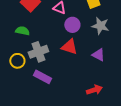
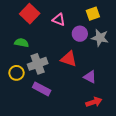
purple circle: (72, 25) -> (80, 34), moved
purple triangle: (98, 55) -> (90, 77), moved

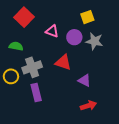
pink triangle: (59, 20) -> (52, 31), moved
purple rectangle: (42, 89) -> (36, 92), turned 48

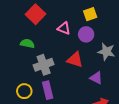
yellow square: (87, 17) -> (90, 14), moved
gray star: (94, 41) -> (106, 52), moved
yellow circle: (11, 76) -> (24, 91), moved

